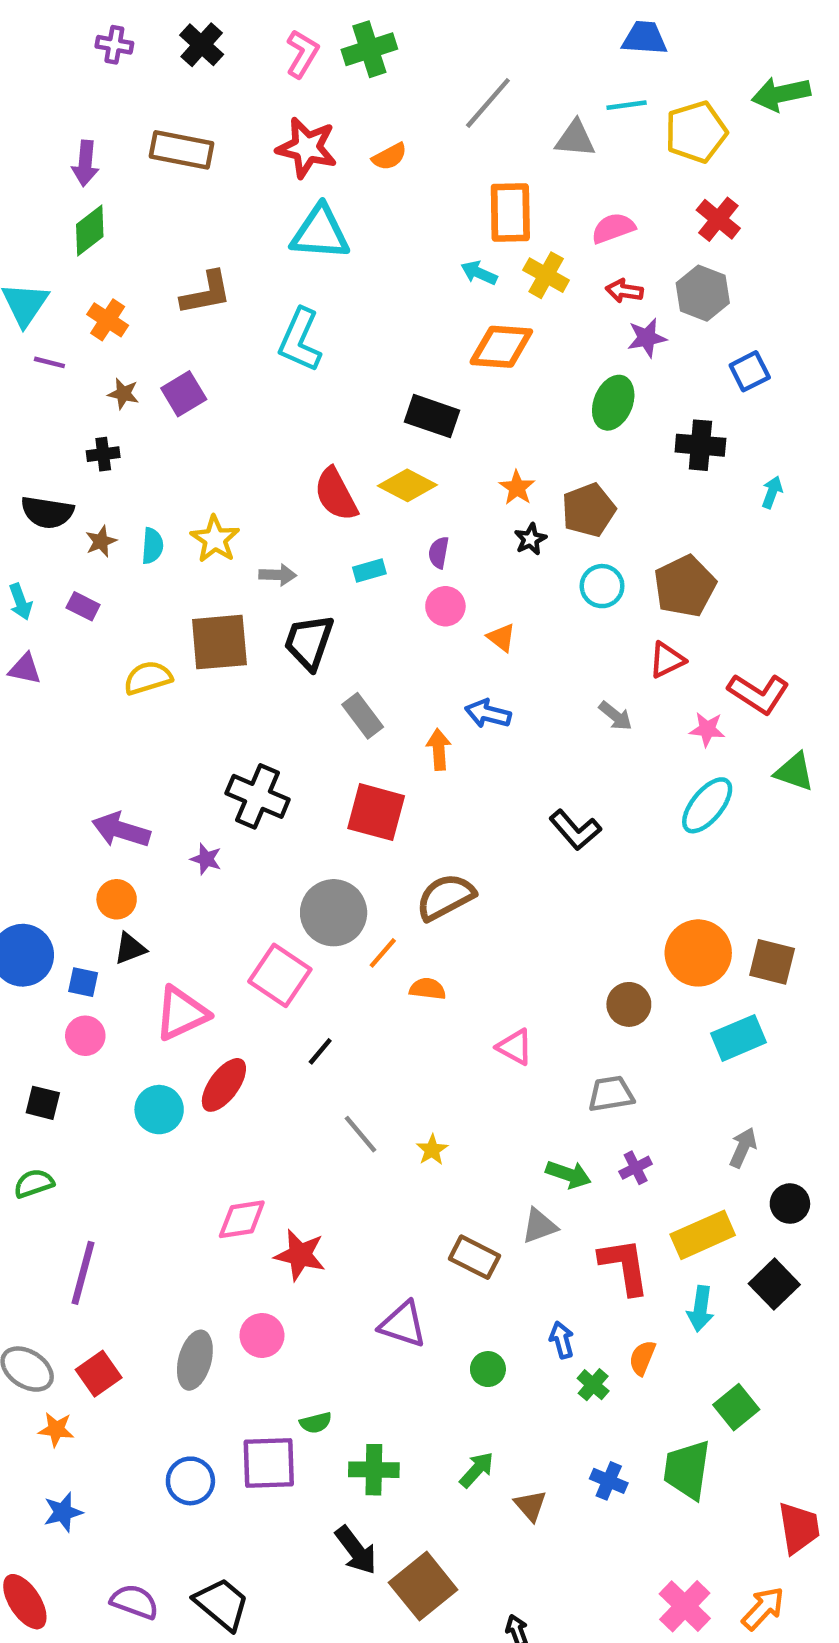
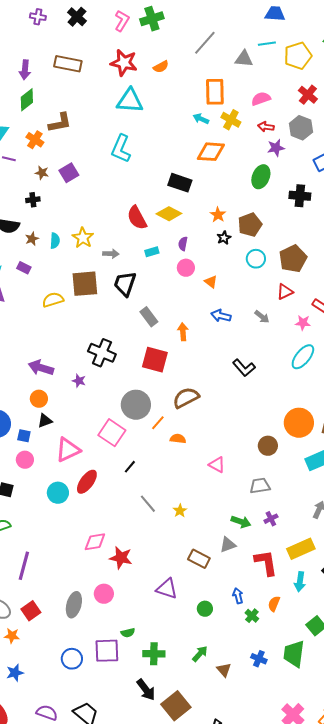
brown L-shape: (206, 293) -> (60, 123), moved
blue arrow: (488, 714) -> (221, 316), moved

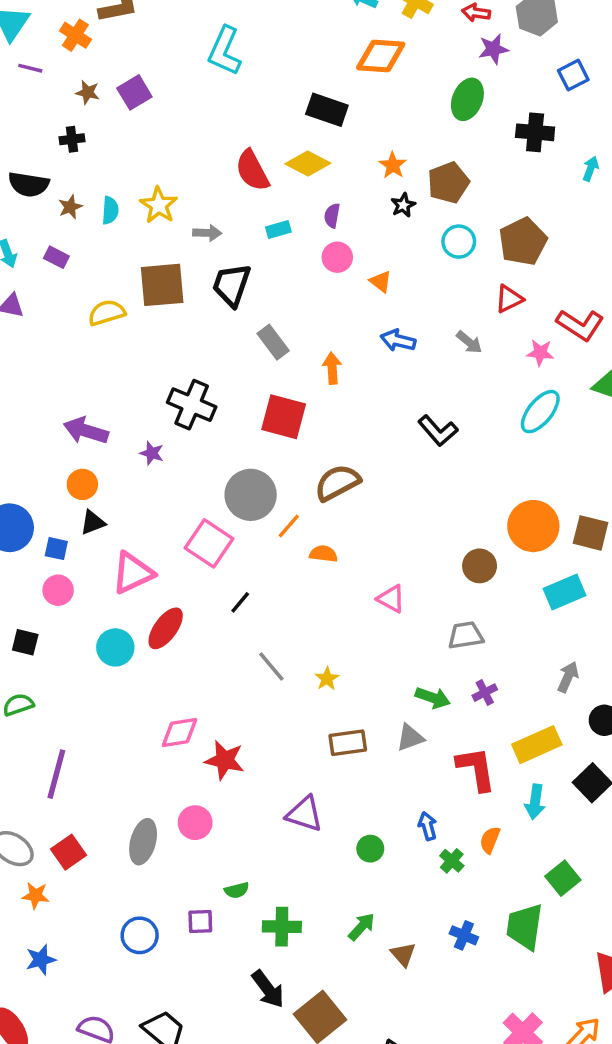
brown rectangle: (199, 559) -> (348, 743), moved, turned -35
purple square: (107, 651) -> (200, 921), size x0.6

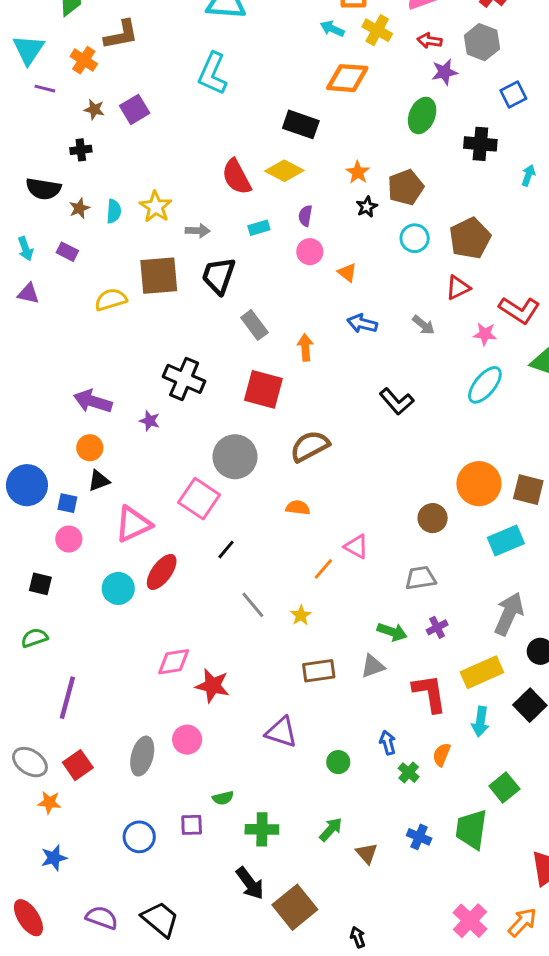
orange line: (289, 526) -> (323, 569), moved
gray arrow: (568, 677) -> (509, 614), size x1.6

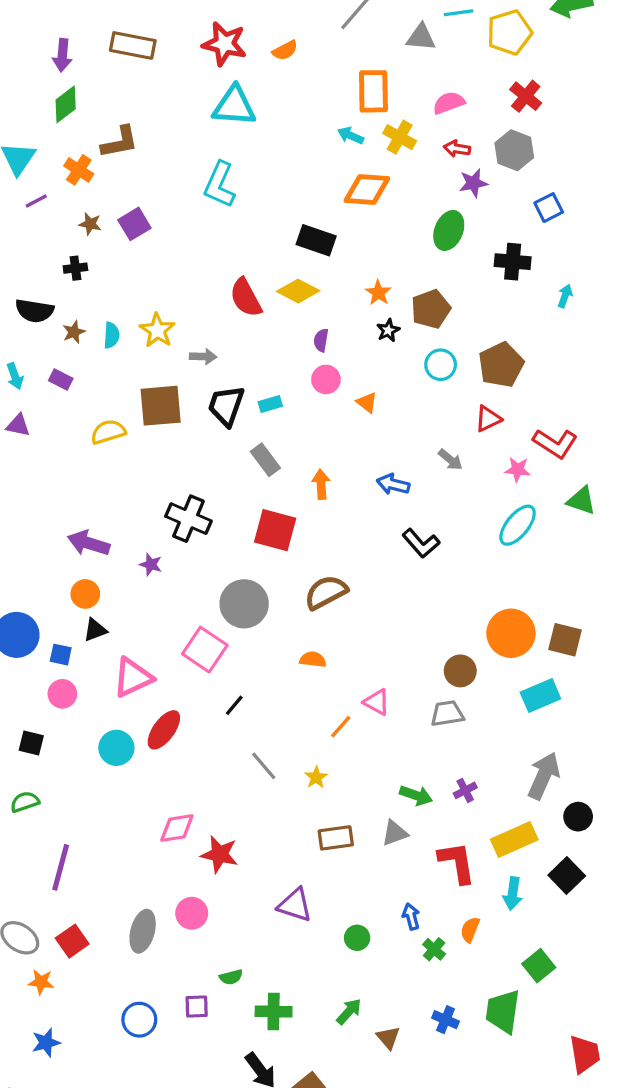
purple line: (45, 89) -> (36, 201), turned -42
cyan rectangle: (259, 228) -> (270, 404), moved
blue arrow: (362, 324) -> (393, 484), moved
gray trapezoid: (421, 578) -> (447, 713), moved

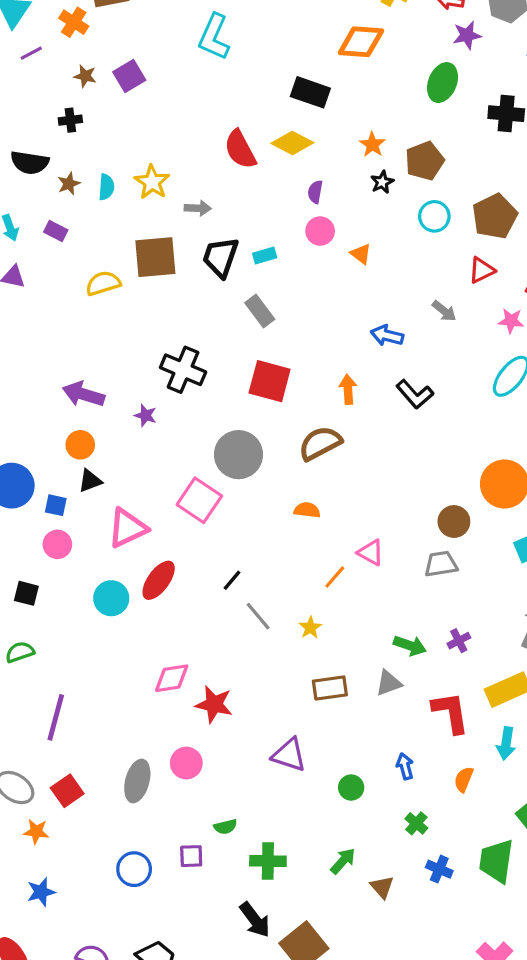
orange arrow: (321, 484) -> (348, 389), moved
black line: (234, 705) -> (232, 580), moved
green cross: (434, 949) -> (416, 823), moved

